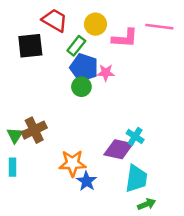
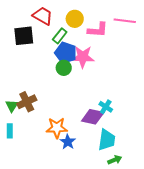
pink star: (106, 73) -> (83, 57), size x1.6

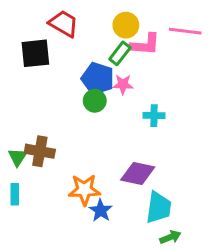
yellow circle: (75, 19) -> (126, 25), moved
green rectangle: (60, 36) -> (120, 53), moved
pink star: (83, 57) -> (123, 84), size x0.6
brown cross: (27, 102) -> (40, 151), turned 36
cyan cross: (106, 107) -> (154, 116), moved, turned -32

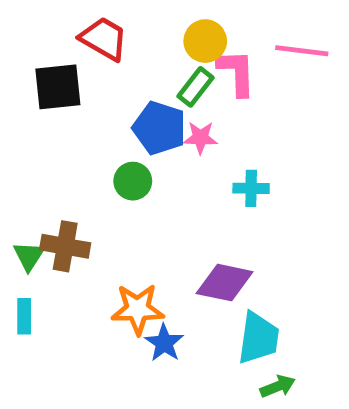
pink L-shape: (145, 44) -> (237, 72), turned -96
green circle: (95, 101) -> (133, 181), moved

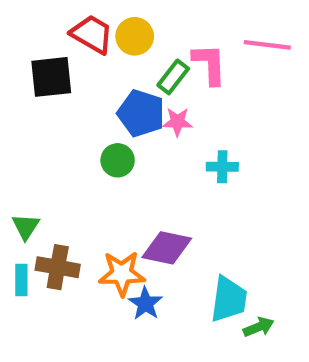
yellow circle: (205, 41) -> (135, 36), moved
brown cross: (65, 246) -> (58, 267), moved
purple diamond: (225, 283) -> (167, 248), moved
green arrow: (278, 386) -> (259, 327), moved

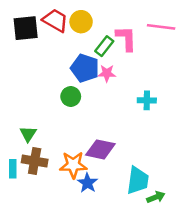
black square: (51, 77) -> (26, 28), moved
cyan cross: (222, 167) -> (147, 100), moved
green triangle: (26, 227) -> (28, 134), moved

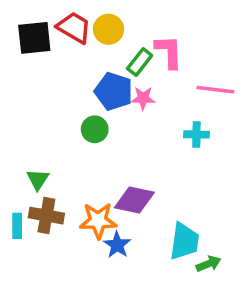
pink line: (161, 27) -> (215, 90), moved

